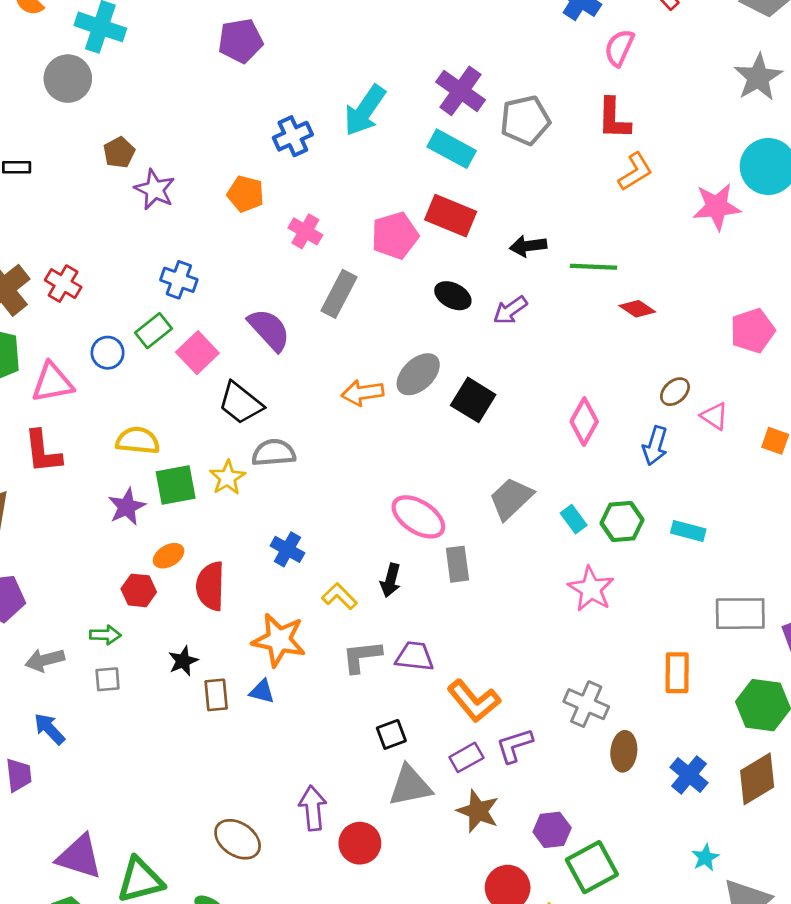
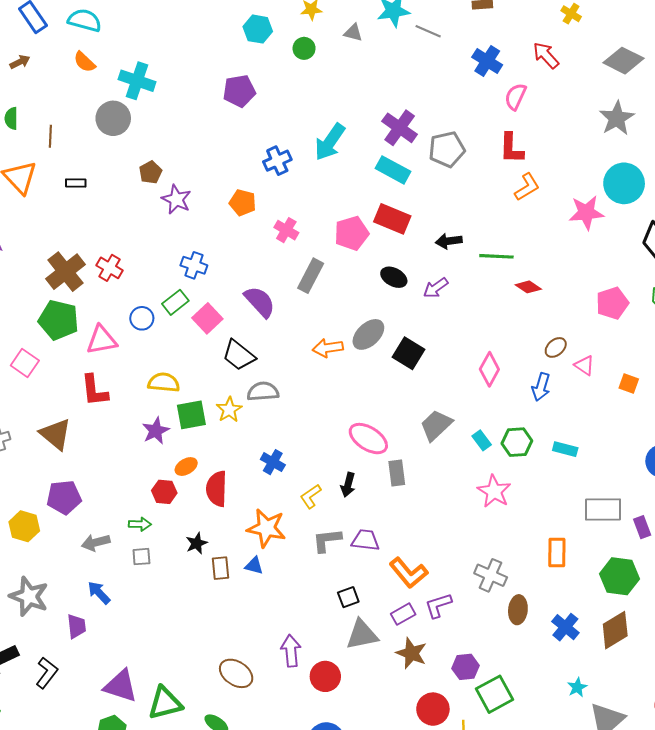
yellow L-shape: (339, 596) -> (311, 496), turned -80

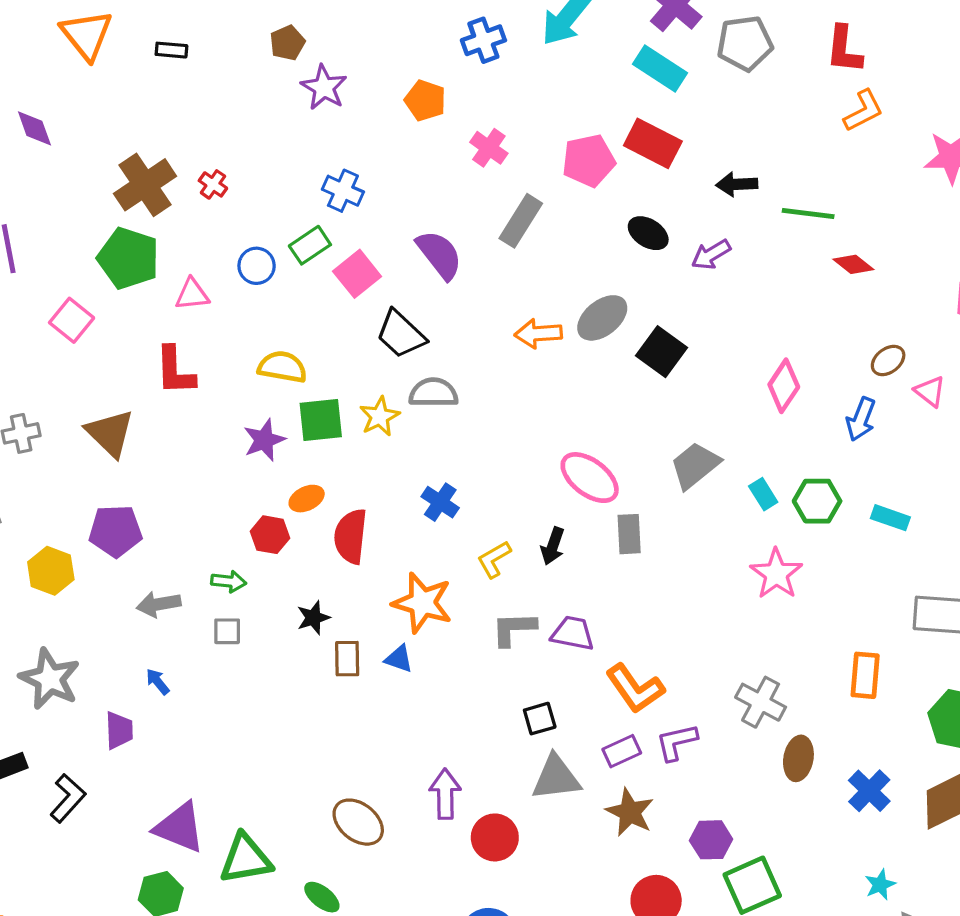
red cross: (109, 268) -> (213, 184), size x0.7
pink triangle: (102, 340) -> (192, 294), size x0.7
blue arrow: (99, 593) -> (158, 682), size x0.7

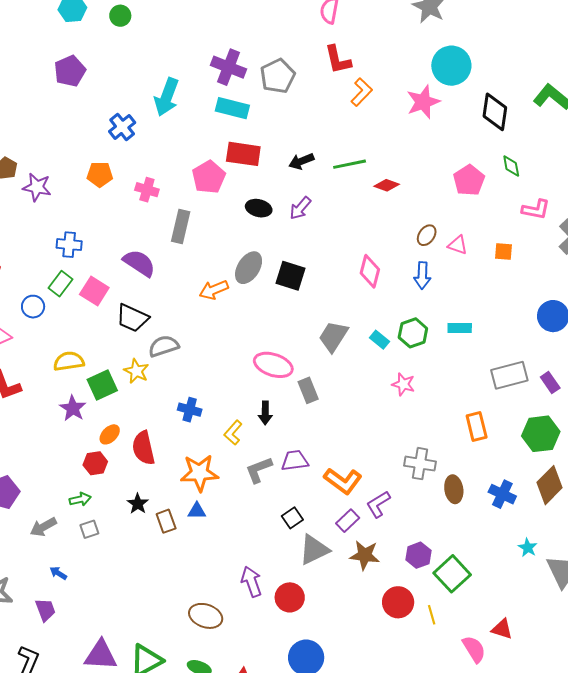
pink star: (776, 574) -> (403, 384), size x0.7

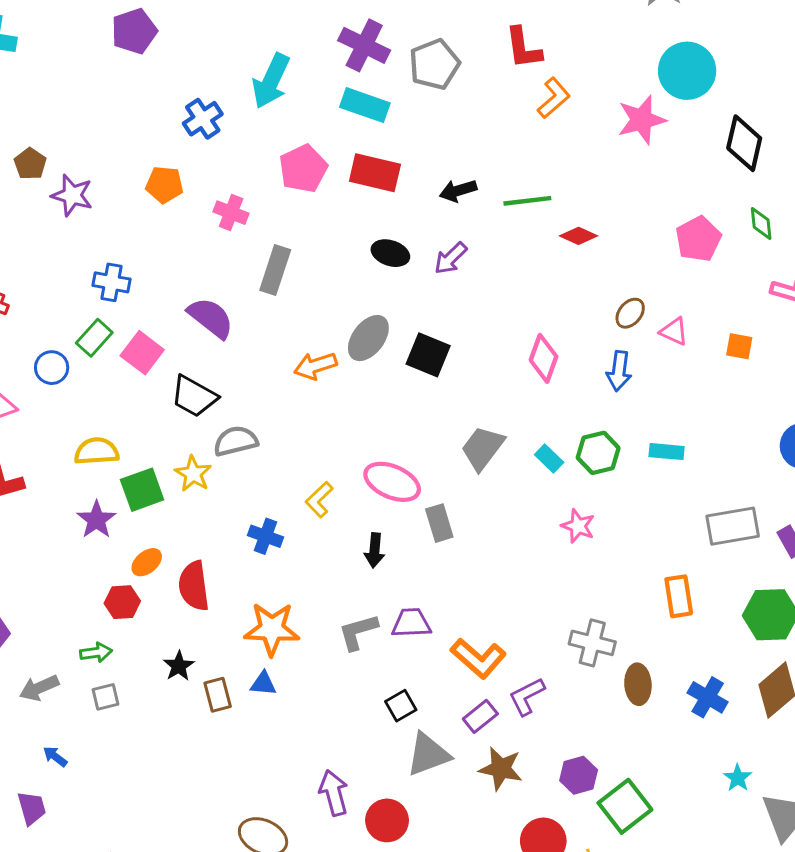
pink pentagon: (209, 177) -> (303, 169), moved
yellow L-shape: (233, 433) -> (319, 500), moved

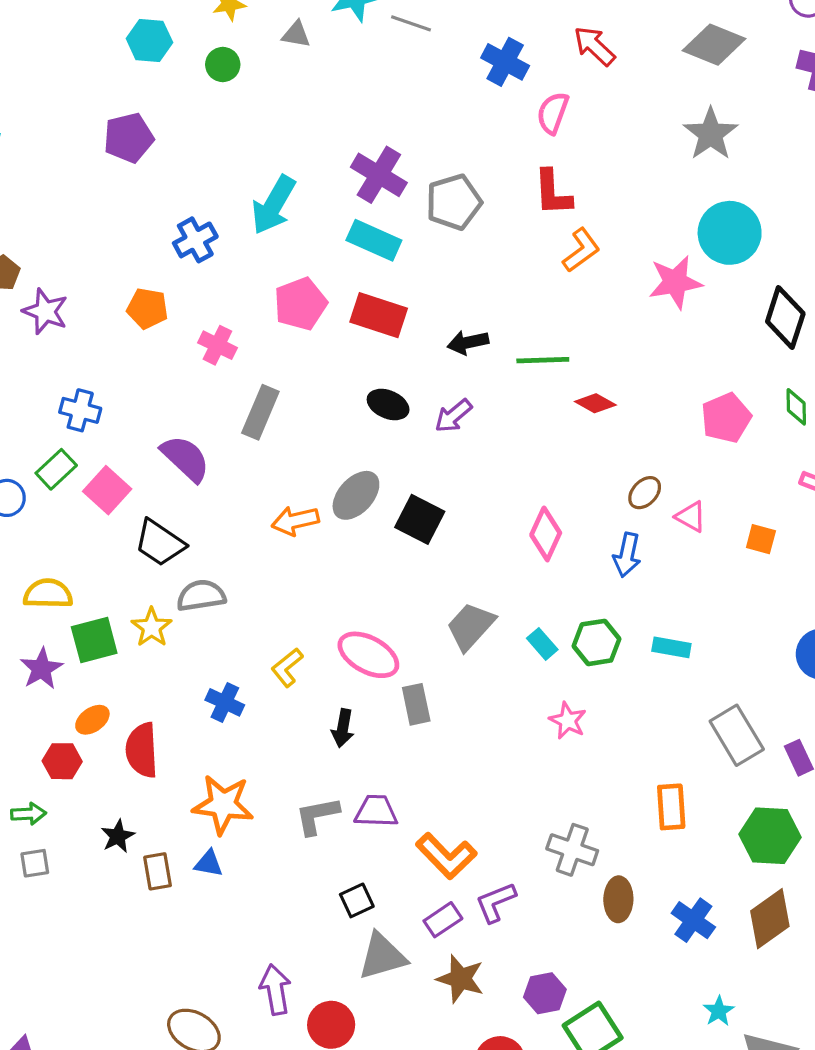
gray rectangle: (733, 526) -> (737, 735), turned 64

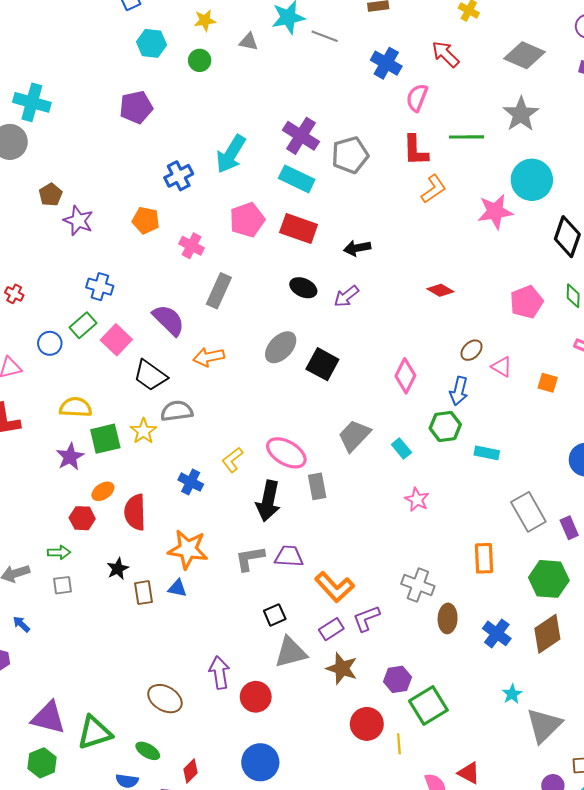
green line: (543, 360) -> (467, 137), moved
orange arrow: (295, 521) -> (209, 357), moved
green hexagon: (597, 642) -> (445, 426), moved
black arrow: (343, 728) -> (268, 501), size x1.6

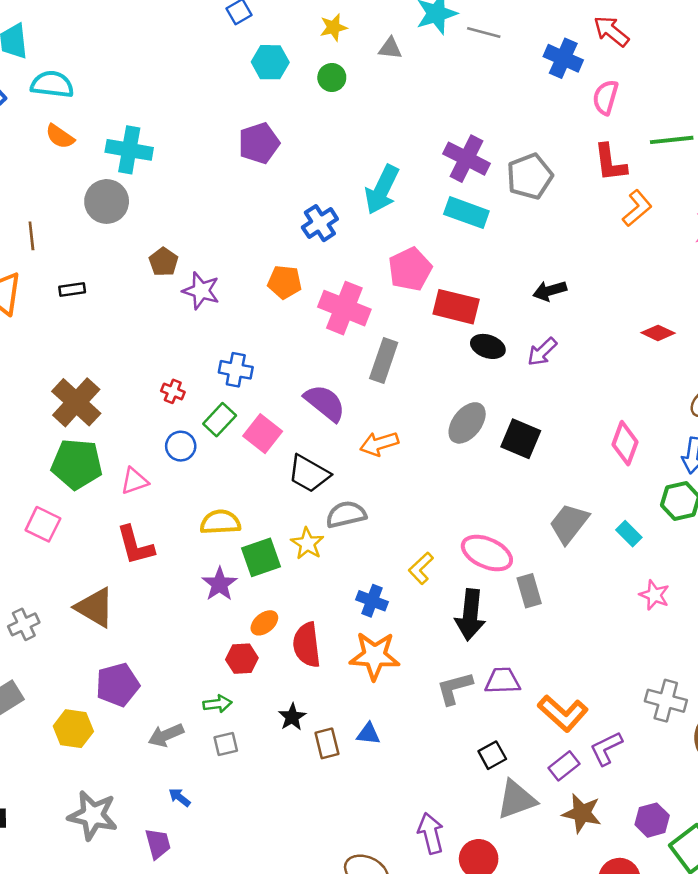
red arrow: (445, 54) -> (611, 31), moved
red rectangle: (299, 229) -> (456, 307), moved
pink cross: (192, 246) -> (344, 308), size x1.6
red cross: (14, 294) -> (173, 391), moved
orange star: (188, 549) -> (375, 656), moved

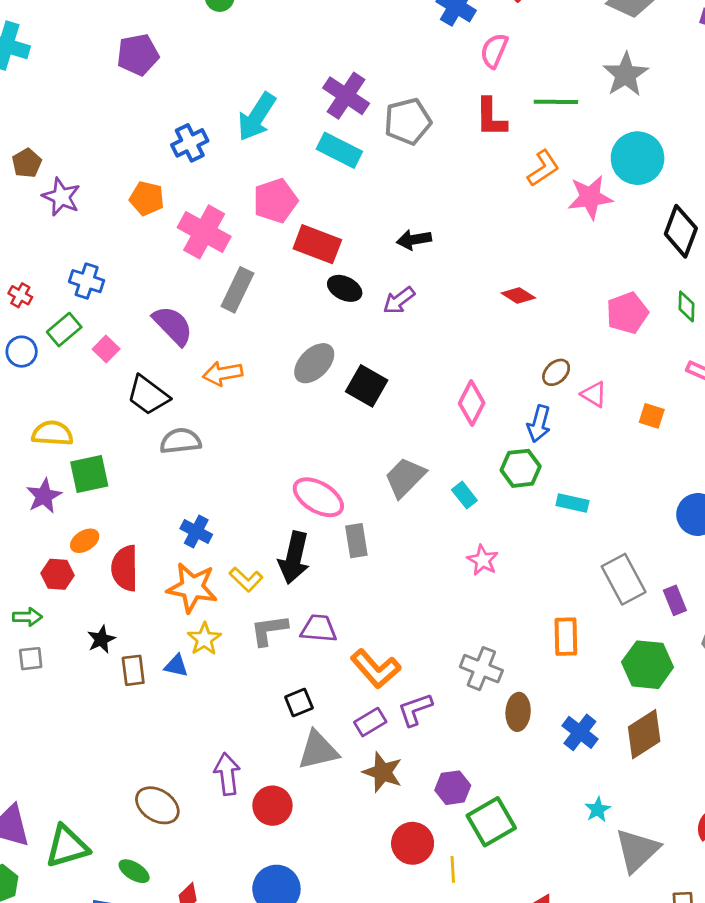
orange L-shape: (637, 208) -> (543, 168), moved
pink square: (263, 434) -> (106, 349), size x0.7
yellow star: (307, 544) -> (204, 639), moved
yellow L-shape: (421, 568) -> (246, 579), moved, turned -100

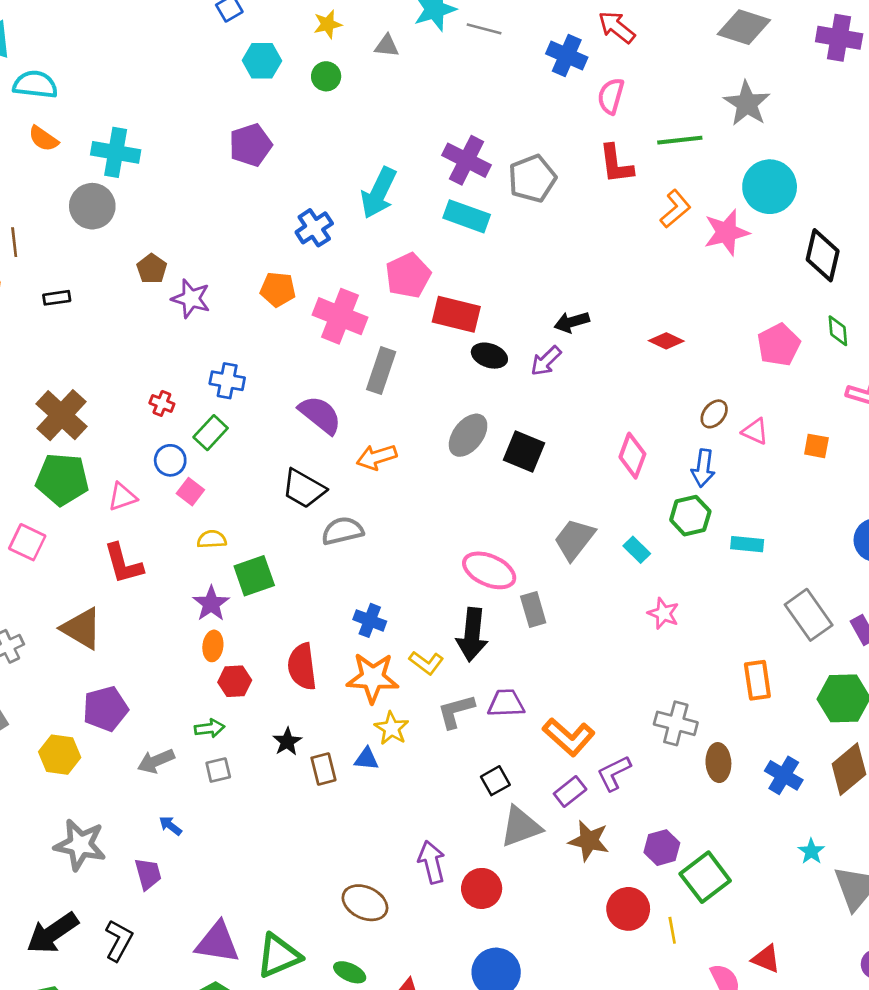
black arrow: (414, 240) -> (572, 322), moved
pink square: (106, 349) -> (190, 492), moved
yellow semicircle: (52, 433) -> (212, 539), size x0.7
orange ellipse: (85, 541) -> (213, 646), moved, turned -44

